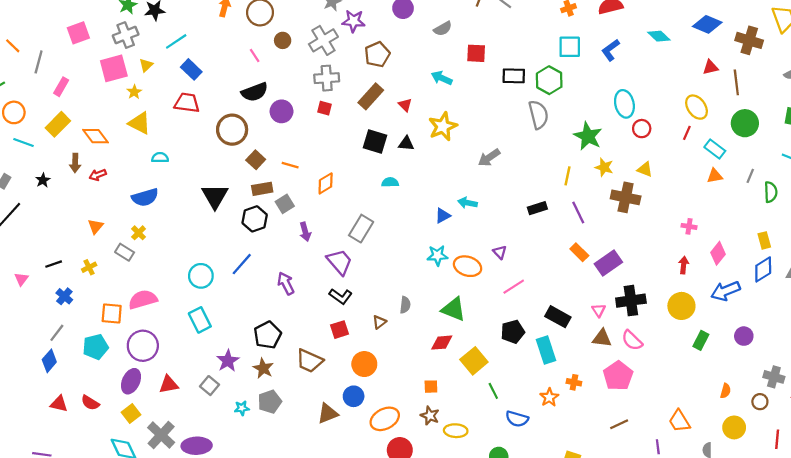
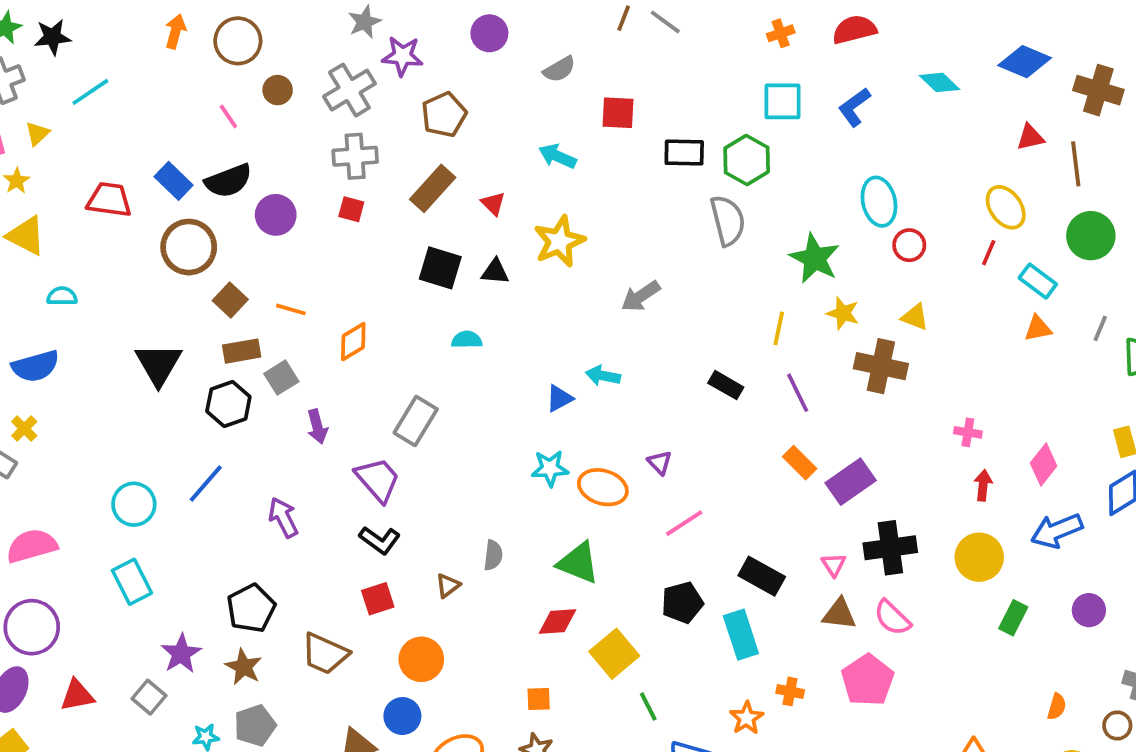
blue rectangle: (191, 69) -> (174, 181), moved
black rectangle: (537, 208) -> (726, 385), turned 48
pink cross: (689, 226) -> (968, 432), moved

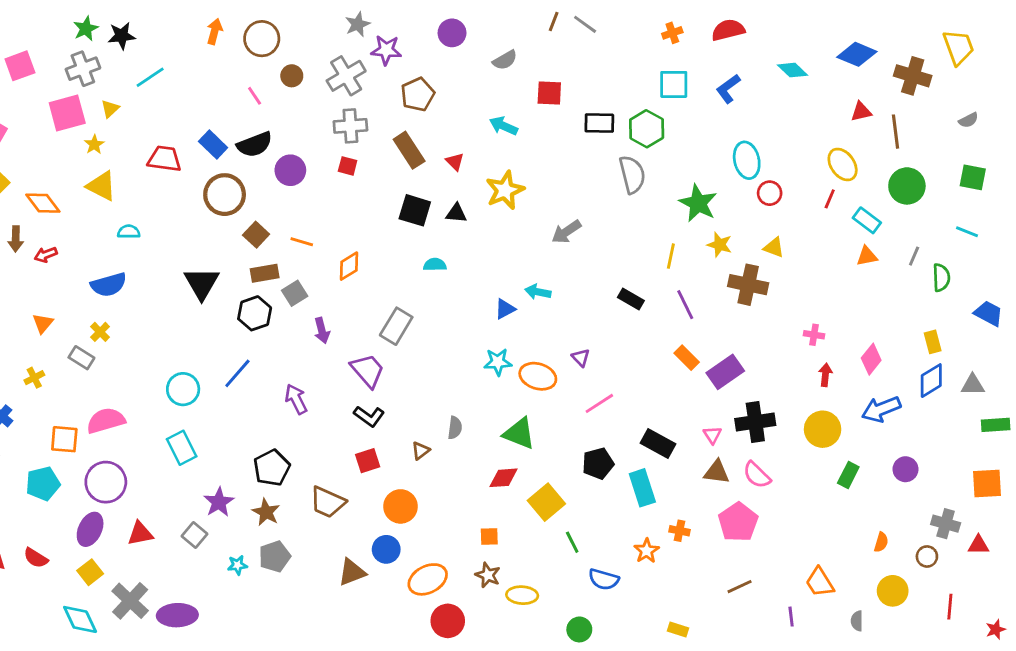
brown rectangle: (433, 188) -> (409, 150), turned -75

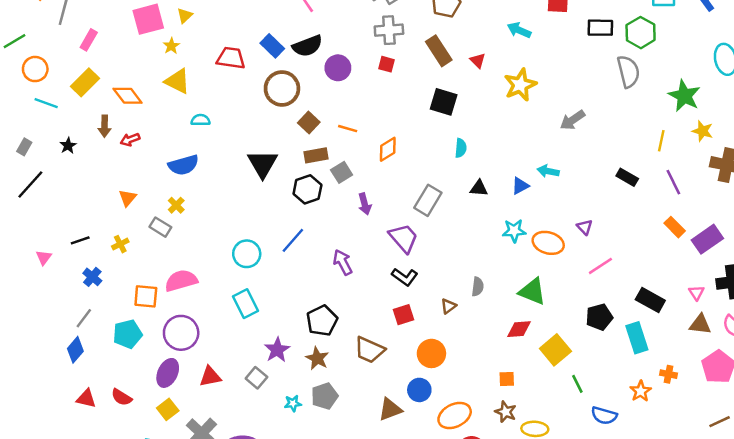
black triangle: (456, 213) -> (479, 188), moved
cyan semicircle: (435, 265) -> (461, 148), turned 96

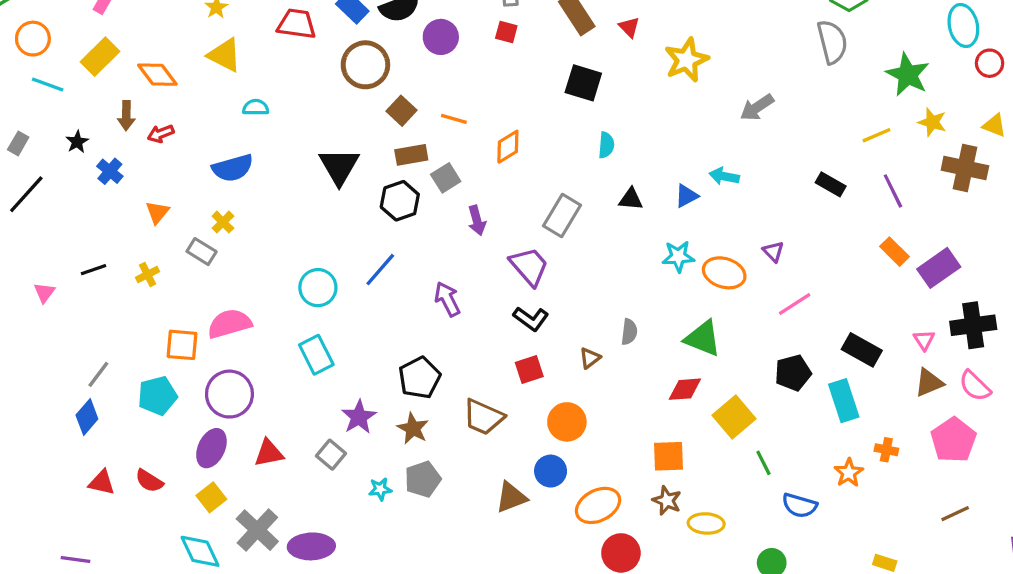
yellow line: (661, 141) -> (877, 135), turned 55
blue cross: (92, 277) -> (110, 171), moved
brown triangle: (700, 324) -> (929, 383), turned -30
orange square: (507, 379) -> (668, 456), size x1.5

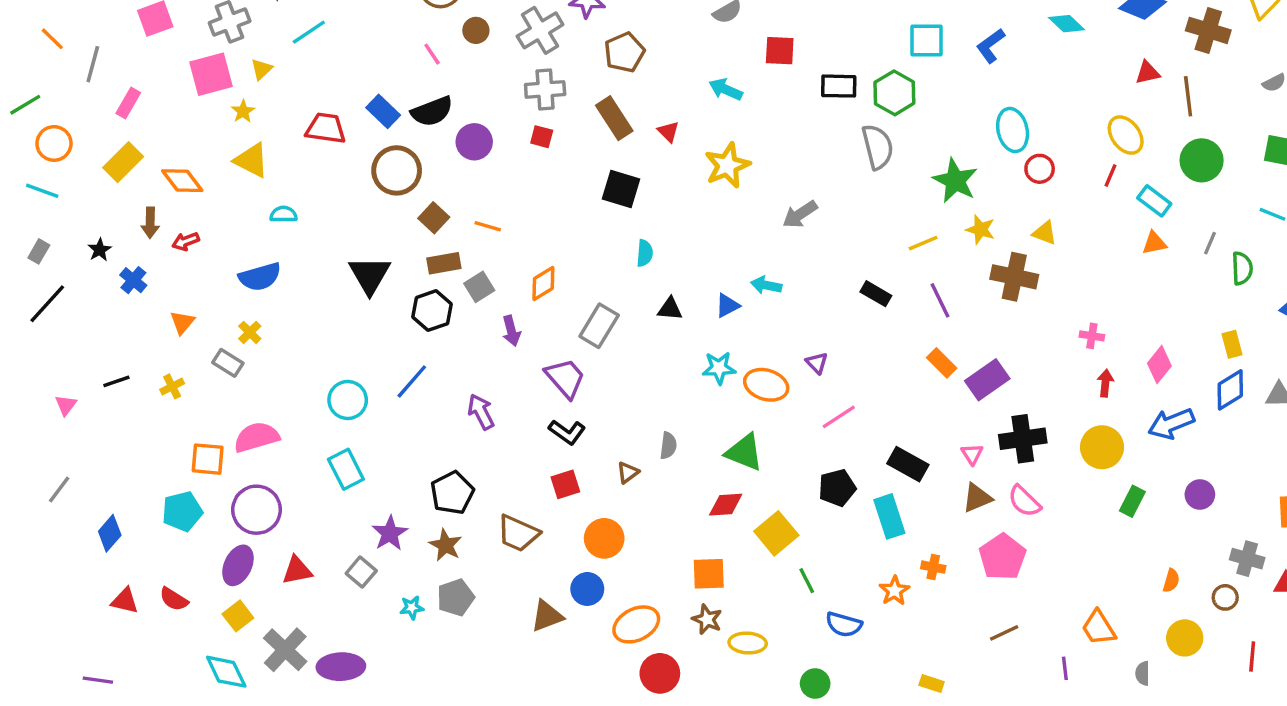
cyan line: (48, 84) -> (42, 191), moved
orange diamond: (508, 147) -> (543, 284), moved
gray line: (98, 374) -> (59, 489), moved

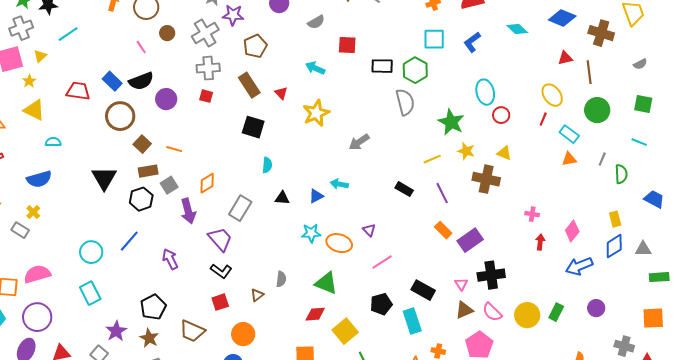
purple arrow: (511, 331) -> (188, 211), size x1.4
yellow circle: (1102, 447) -> (527, 315), moved

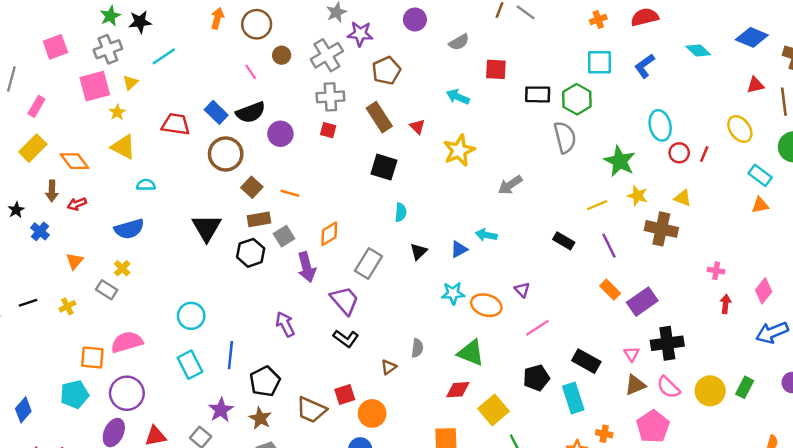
red line: (543, 119) -> (704, 154), moved
black triangle: (282, 198) -> (418, 252), turned -49
blue line: (129, 241) -> (230, 355), moved, turned -35
red square: (220, 302) -> (345, 394), moved

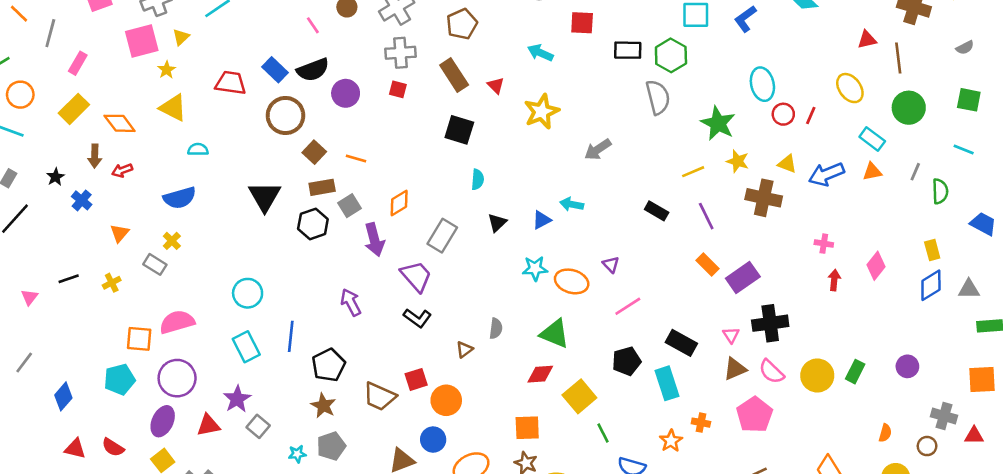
blue arrow: (772, 333) -> (826, 174), moved
purple star: (221, 410) -> (237, 399), moved

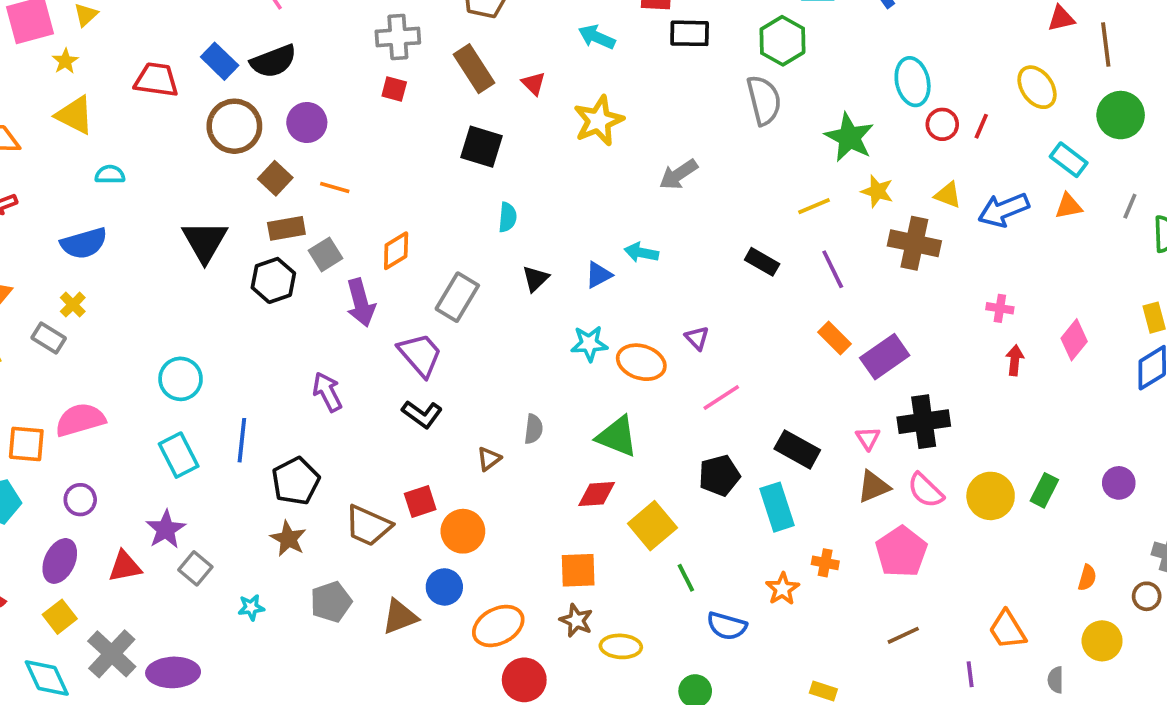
black rectangle: (628, 50) -> (690, 33), moved
purple circle: (346, 93) -> (307, 122), moved
purple circle: (177, 378) -> (80, 500), size x0.6
gray pentagon: (331, 446) -> (331, 602), moved

